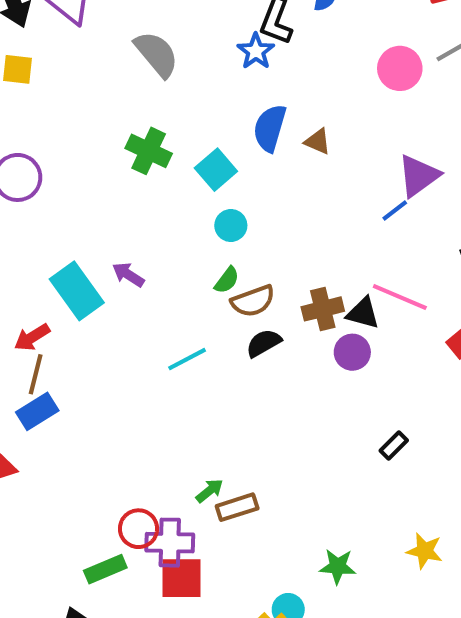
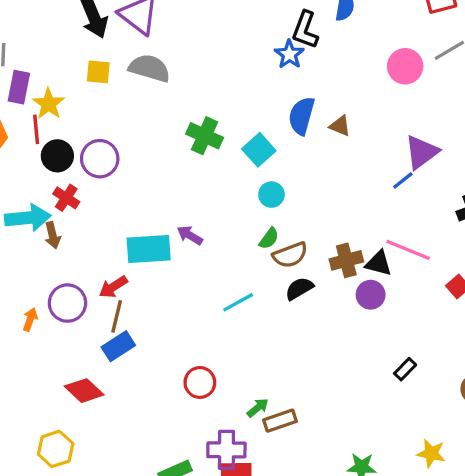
gray semicircle: (156, 54) -> (149, 68), moved, turned -33
cyan rectangle: (77, 291) -> (149, 249), turned -57
red circle: (139, 529) -> (200, 382), moved

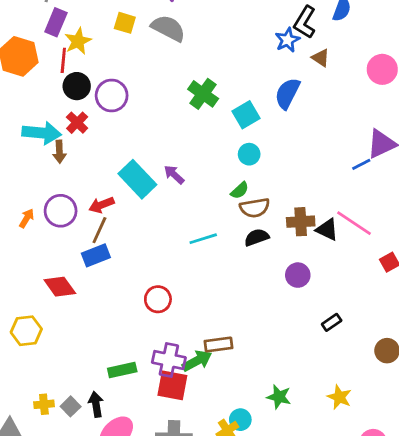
brown triangle: (340, 126) -> (321, 58), moved
cyan rectangle: (149, 249) -> (137, 179), turned 39
purple circle: (371, 295) -> (298, 275), moved
green arrow: (258, 408) -> (197, 361), moved, size x1.5

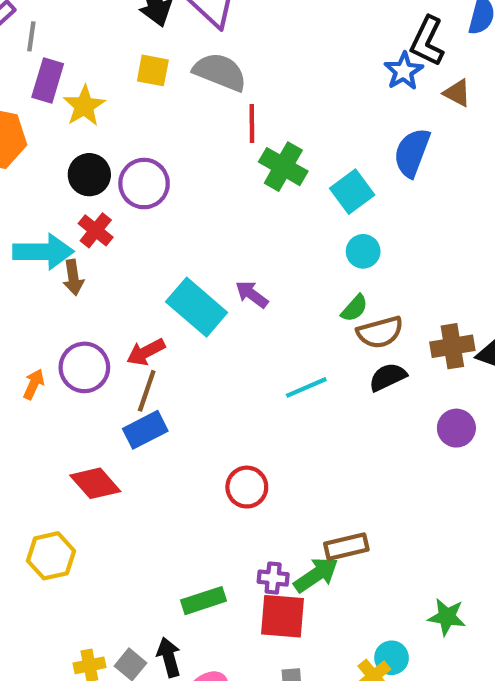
red line: (63, 60) -> (252, 124), moved
purple cross: (169, 360) -> (273, 578), size x0.6

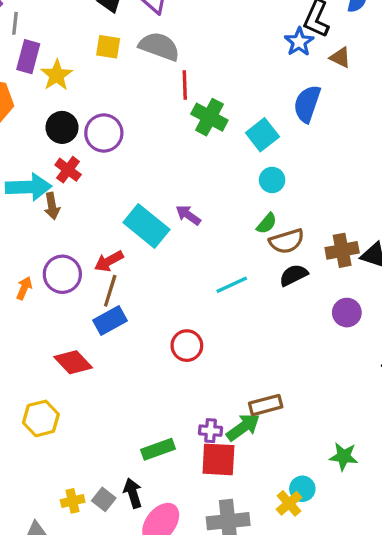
red circle: (247, 487) -> (187, 346), moved

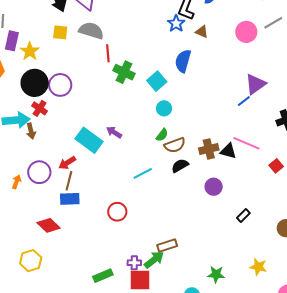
black circle: (62, 127) -> (35, 83), size x1.4
blue rectangle: (110, 320) -> (70, 199), turned 30

